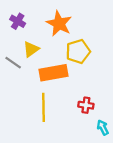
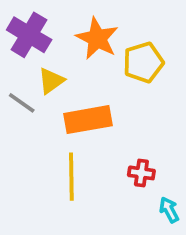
purple cross: (18, 21) -> (29, 35), size x1.6
yellow pentagon: (78, 51) -> (143, 62), moved

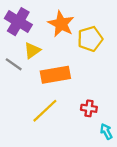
yellow line: (71, 177) -> (45, 111), turned 48

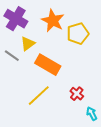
orange rectangle: (55, 75) -> (48, 65), turned 40
red cross: (89, 108) -> (77, 94), turned 32

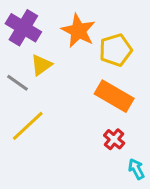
orange rectangle: (48, 65) -> (114, 96), moved
yellow line: (39, 96) -> (28, 126), moved

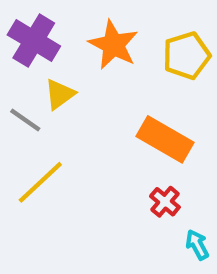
yellow pentagon: (116, 50) -> (186, 56), moved

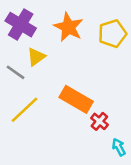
orange rectangle: (165, 139) -> (76, 99), moved

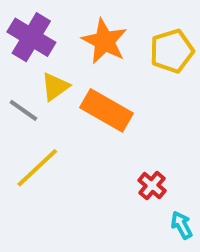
orange rectangle: (76, 99) -> (106, 110), moved

